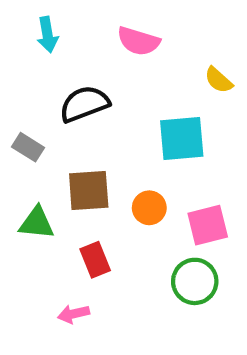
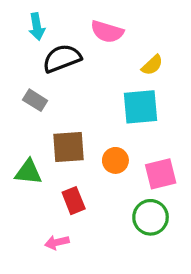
yellow semicircle: (219, 80) -> (152, 65), moved, turned -85
black semicircle: (84, 104) -> (62, 58), moved
gray rectangle: (28, 147) -> (35, 100), moved

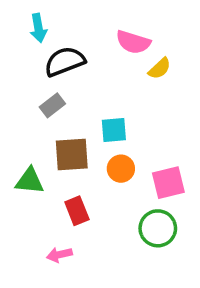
pink semicircle: (107, 32) -> (133, 42), moved
gray rectangle: (35, 100) -> (52, 105), moved, turned -70
cyan square: (140, 107) -> (114, 130), moved, size x0.7

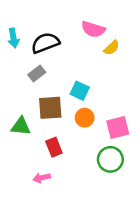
cyan arrow: (38, 28) -> (13, 38), moved
cyan square: (114, 130) -> (80, 91), turned 30

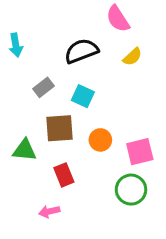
pink semicircle: (93, 29) -> (118, 19), moved, turned 40
black semicircle: (45, 43) -> (81, 51), moved
cyan square: (80, 91) -> (83, 96), moved

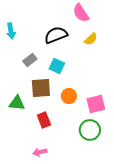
pink arrow: (49, 211) -> (40, 152), moved

